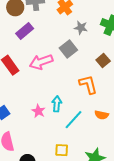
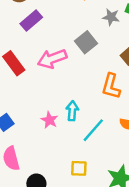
gray star: (81, 28) -> (111, 17), moved
orange L-shape: (88, 84) -> (111, 86), turned -150

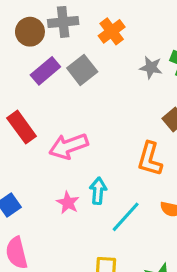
gray square: (86, 42) -> (82, 70), moved
pink arrow: (52, 59) -> (69, 146), moved

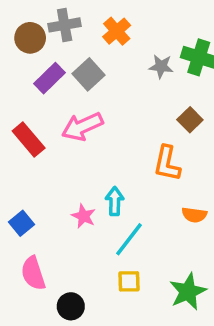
pink arrow: (69, 146) -> (82, 127), moved
cyan line: (126, 217) -> (129, 239), moved

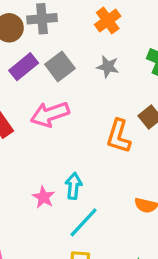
orange cross: (117, 31) -> (108, 20), moved
gray star: (161, 66) -> (108, 67), moved
orange L-shape: (167, 163) -> (119, 136), moved

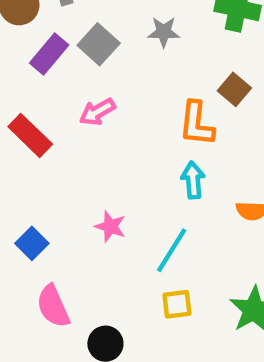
pink arrow: (50, 114) -> (97, 112), size x0.7
cyan arrow: (74, 186) -> (193, 180), moved

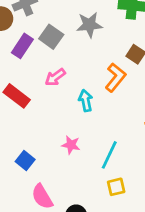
gray star: (164, 32) -> (89, 25), size x1.4
orange L-shape: (197, 124) -> (115, 77), turned -140
cyan arrow: (193, 180) -> (86, 101), moved

